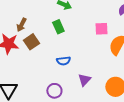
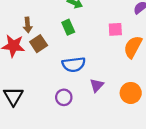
brown arrow: (21, 25) -> (28, 25), turned -32
blue semicircle: (63, 61) -> (74, 64), size x1.5

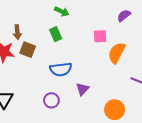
brown square: (39, 44) -> (28, 50), turned -35
orange circle: (131, 93) -> (115, 110), moved

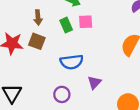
brown arrow: (17, 32) -> (38, 17), moved
pink square: (100, 36) -> (86, 22), moved

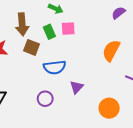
brown arrow: (38, 17) -> (22, 24), size x1.5
brown square: (37, 41) -> (32, 47), moved

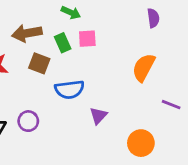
purple semicircle: (118, 13) -> (153, 18), turned 120
brown arrow: (22, 24) -> (27, 33), turned 85
purple circle: (45, 99) -> (28, 121), moved

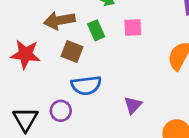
pink square: (87, 39) -> (133, 27), moved
blue semicircle: (69, 89) -> (86, 85), moved

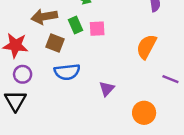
pink square: (133, 27) -> (97, 29), moved
purple circle: (61, 111) -> (23, 74), moved

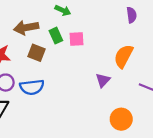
blue semicircle: (67, 72) -> (32, 87), moved
purple triangle: (107, 89) -> (103, 80), moved

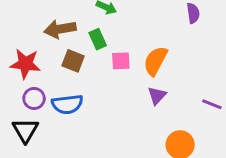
pink square: (77, 39) -> (121, 61), moved
orange semicircle: (123, 56) -> (156, 61), moved

